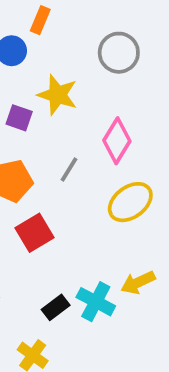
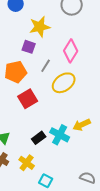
yellow star: (58, 95) -> (40, 27), turned -30
purple square: (19, 118) -> (29, 47), moved
yellow ellipse: (130, 202) -> (64, 83), moved

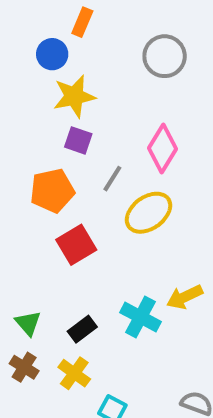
yellow star: (40, 27) -> (74, 96), moved
black rectangle: (39, 138) -> (82, 329), moved

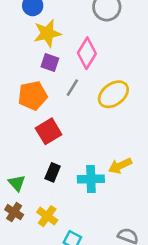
pink diamond: (163, 148) -> (87, 53), moved
yellow ellipse: (148, 213) -> (113, 94), moved
cyan cross: (140, 317) -> (91, 179), turned -30
black rectangle: (82, 329) -> (53, 172), moved, turned -30

